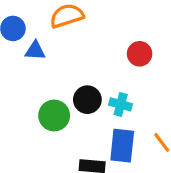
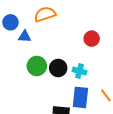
green circle: (54, 115) -> (37, 66), moved

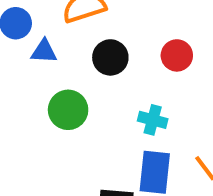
black circle: (58, 68) -> (110, 57), moved

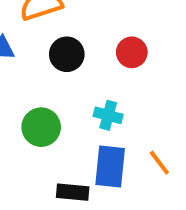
green circle: (68, 110) -> (41, 127), moved

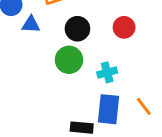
cyan cross: (108, 115) -> (107, 72), turned -30
green circle: (41, 127) -> (69, 60), moved

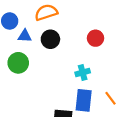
black circle: (77, 29) -> (50, 39), moved
green circle: (69, 60) -> (18, 63), moved

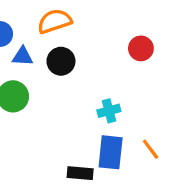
red circle: (95, 38) -> (141, 48), moved

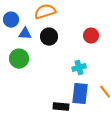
red circle: (141, 48) -> (91, 36), moved

